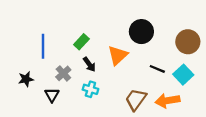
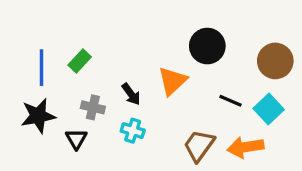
green rectangle: (81, 42) -> (80, 61), moved
blue line: (43, 46) -> (41, 68), moved
gray cross: (63, 73) -> (93, 107), turned -35
black star: (26, 79) -> (38, 116), size x1.5

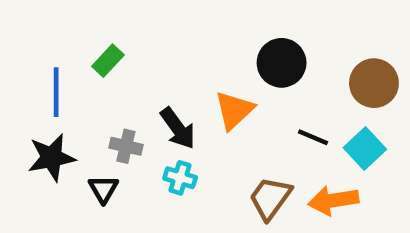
green rectangle: (80, 61) -> (108, 61), moved
black arrow: (131, 94) -> (178, 128), size x1.4

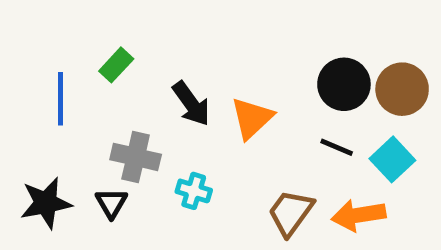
black circle: (282, 63) -> (344, 84), moved
black arrow: (178, 128) -> (191, 104), moved
gray cross: (126, 146) -> (136, 157), size x1.4
black star: (52, 158) -> (46, 203), moved

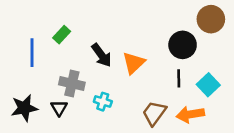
brown circle: (402, 89) -> (211, 19), moved
black line: (337, 147) -> (179, 78), turned 66

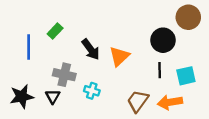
cyan square: (208, 85) -> (186, 76), turned 30

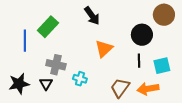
green rectangle: (55, 31) -> (48, 27), size x1.5
black arrow: (91, 49) -> (92, 16), moved

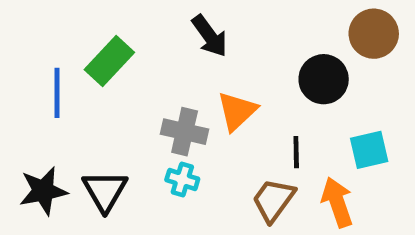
black line: (139, 61) -> (296, 152), moved
gray cross: (56, 65) -> (185, 132), moved
black triangle: (46, 84) -> (105, 191), size x1.5
orange arrow: (148, 89) -> (337, 202), turned 80

